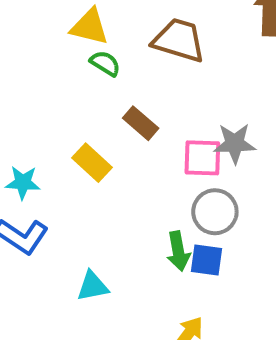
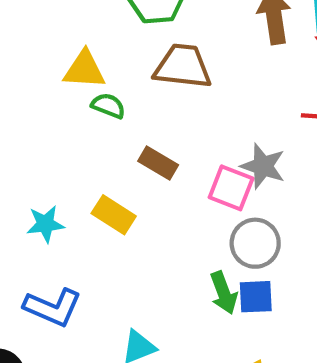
gray star: (235, 143) -> (263, 166), turned 30
pink square: (202, 158) -> (231, 188), turned 30
cyan star: (23, 183) -> (45, 224), moved

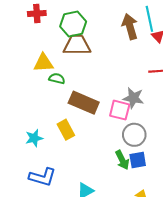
brown trapezoid: (183, 66) -> (77, 45), moved
brown rectangle: (158, 163) -> (84, 103), size x1.6
yellow rectangle: (114, 215) -> (66, 130), turned 36

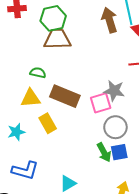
yellow triangle: (43, 63) -> (31, 98), moved
pink square: (120, 110) -> (101, 103), turned -30

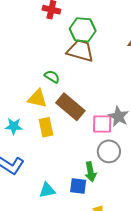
blue square: (119, 152) -> (78, 186), moved

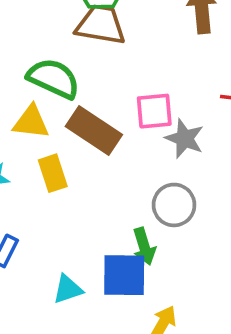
green semicircle: (52, 77) -> (54, 78), size x1.8
pink square: (102, 124) -> (154, 111), moved
blue square: (78, 186) -> (124, 275), size x1.5

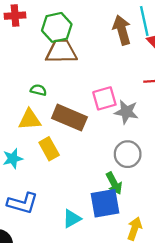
green semicircle: (54, 78) -> (38, 90), size x0.5

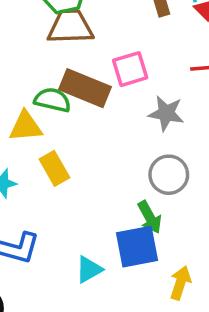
green semicircle: (38, 90) -> (52, 100), moved, size x1.5
pink square: (104, 98) -> (130, 69), moved
brown rectangle: (69, 118) -> (85, 88), moved

